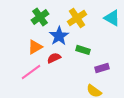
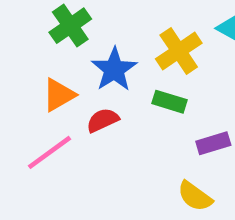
yellow cross: (77, 18) -> (179, 51), moved

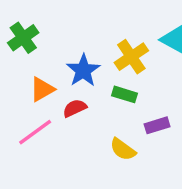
green cross: (70, 26) -> (23, 38), moved
yellow semicircle: (195, 196) -> (123, 149), moved

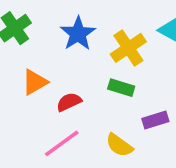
blue star: (83, 70) -> (78, 34), moved
pink line: (35, 132) -> (62, 143), moved

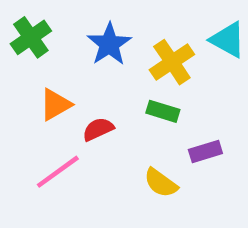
pink line: (62, 143) -> (58, 172), moved

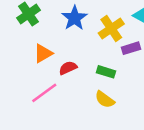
green rectangle: (163, 111) -> (106, 72), moved
purple rectangle: (205, 152) -> (131, 48), moved

